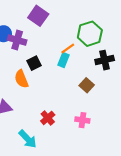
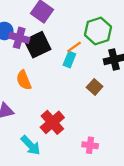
black square: (34, 63) -> (37, 45), moved, size x1.6
red cross: (48, 118) -> (52, 122), size x1.5
pink cross: (82, 120) -> (90, 145), moved

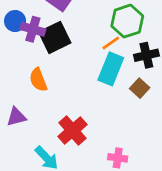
orange line: (74, 47) -> (111, 43), moved
cyan rectangle: (69, 60) -> (111, 69), moved, size x1.6
brown square: (95, 87) -> (140, 88), moved

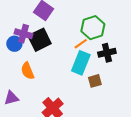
blue circle: (15, 21) -> (14, 44), moved
brown square: (140, 88) -> (95, 81), moved, turned 32

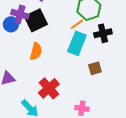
orange semicircle: (28, 71) -> (36, 51), moved, turned -144
brown square: (95, 81) -> (95, 68), moved

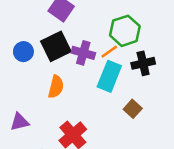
purple cross: (20, 14) -> (83, 53), moved
brown square: (95, 68) -> (133, 109), turned -32

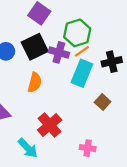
green hexagon: (125, 31) -> (77, 33), moved

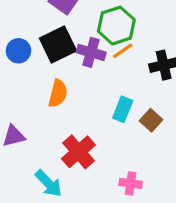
cyan rectangle: (82, 73) -> (123, 109), moved, size x0.7

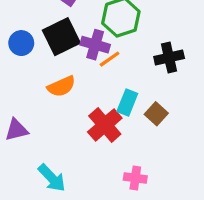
orange line: (123, 51) -> (110, 59), moved
orange semicircle: (58, 93) -> (61, 86), turned 52
red cross: (78, 152) -> (105, 125), moved

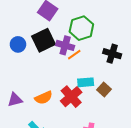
black cross: (169, 58) -> (112, 54), turned 30
orange semicircle: (61, 86) -> (44, 98), moved
cyan rectangle: (127, 102) -> (86, 82), turned 63

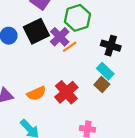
purple cross: (65, 45) -> (60, 37), turned 30
cyan rectangle: (86, 82) -> (105, 71), moved, turned 49

